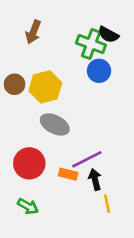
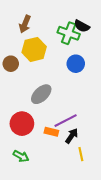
blue circle: (99, 71) -> (76, 64), moved
yellow hexagon: (45, 87) -> (34, 49), moved
gray ellipse: (55, 124) -> (41, 94), turned -70
black arrow: (95, 179) -> (72, 136), turned 49

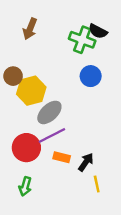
yellow hexagon: (34, 49) -> (31, 91), moved
purple line: (66, 121) -> (52, 135), moved
green arrow: (21, 156) -> (25, 186), turned 77

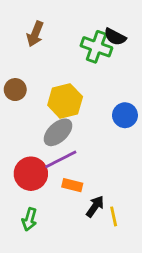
blue circle: (91, 76) -> (125, 115), moved
yellow hexagon: (31, 91) -> (65, 101), moved
black arrow: (86, 162) -> (95, 206), moved

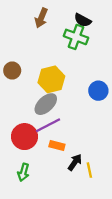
brown arrow: (35, 34) -> (41, 18), moved
black semicircle: (115, 37) -> (83, 20), moved

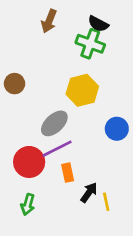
yellow hexagon: (51, 79) -> (82, 90), moved
blue circle: (98, 91) -> (117, 129), moved
orange rectangle: (57, 145) -> (68, 173), turned 64

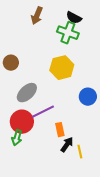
gray ellipse: (54, 123) -> (27, 93), moved
orange rectangle: (68, 173) -> (60, 130), moved
green arrow: (28, 204) -> (17, 138), moved

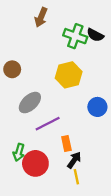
black semicircle: (74, 18) -> (95, 35), moved
red circle: (22, 122) -> (35, 163), moved
yellow line: (80, 152) -> (76, 177), moved

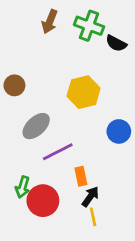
green cross: (75, 36) -> (89, 26), moved

